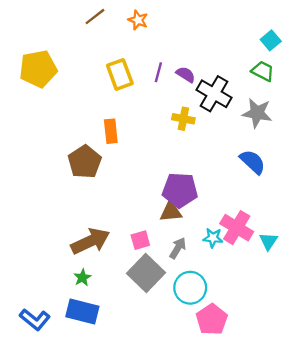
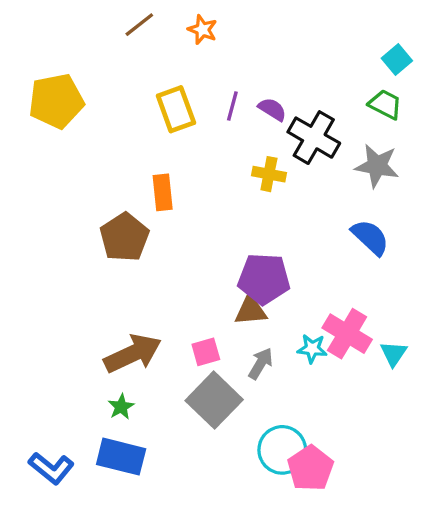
cyan circle: (190, 288) -> (282, 450), moved

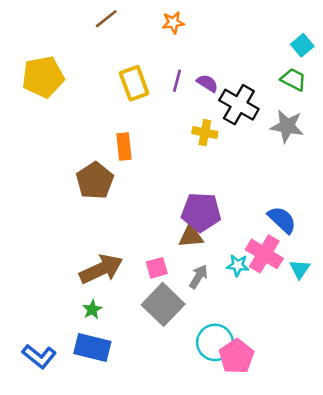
orange star: (202, 30) -> (173, 23), moved, turned -30
blue semicircle: (370, 237) -> (282, 220), moved

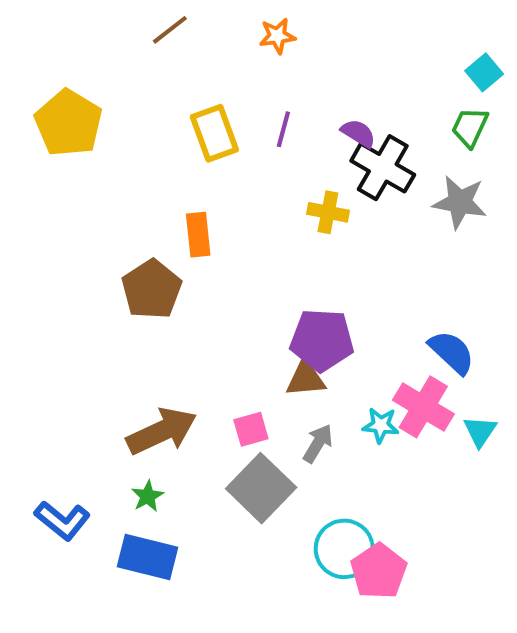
yellow pentagon: (43, 77) -> (68, 123), turned -30
green trapezoid: (293, 79) -> (470, 127), turned -92
purple semicircle: (207, 83) -> (358, 133), moved
blue L-shape: (39, 356) -> (62, 520), moved

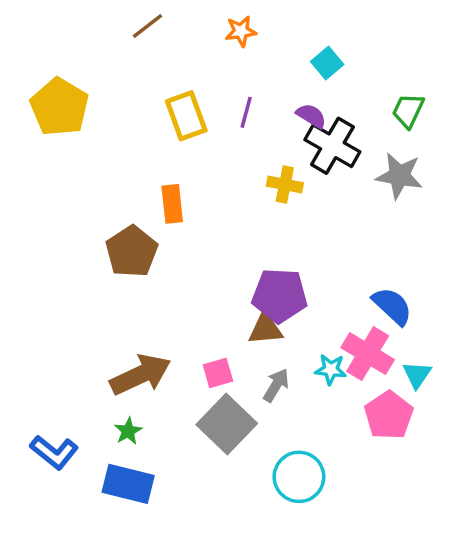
cyan square: (484, 72) -> (327, 63), moved
pink pentagon: (379, 571) -> (389, 415), moved

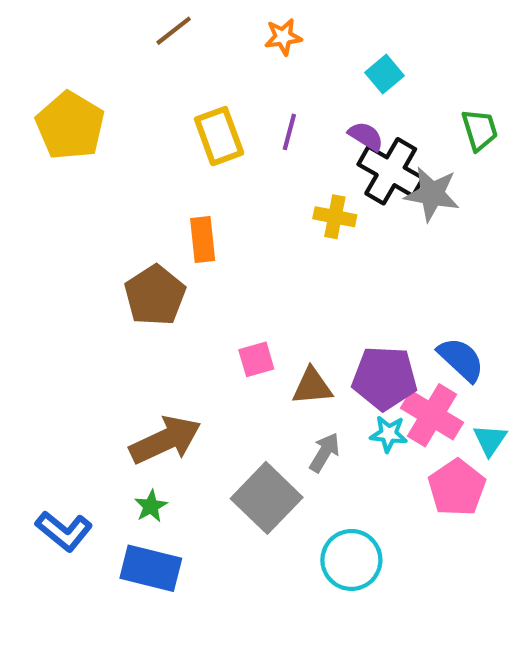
green trapezoid: (408, 111) -> (480, 130), turned 138
gray star: (399, 176) -> (432, 194), moved
purple pentagon: (280, 295) -> (384, 378), moved
pink square: (218, 373) -> (256, 359), moved

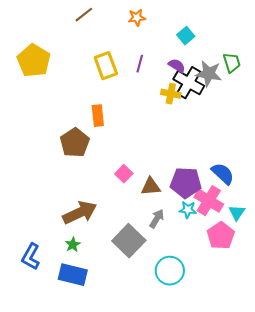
gray star: (432, 194) -> (209, 74), moved
yellow cross: (335, 217) -> (171, 94), moved
pink square: (256, 359) -> (124, 174), turned -30
blue L-shape: (64, 531) -> (31, 257), turned 80

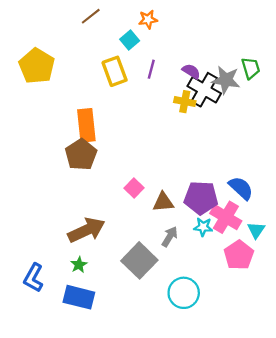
cyan square: (186, 36) -> (130, 40), moved
orange rectangle: (98, 116) -> (86, 125), moved, size x1.4

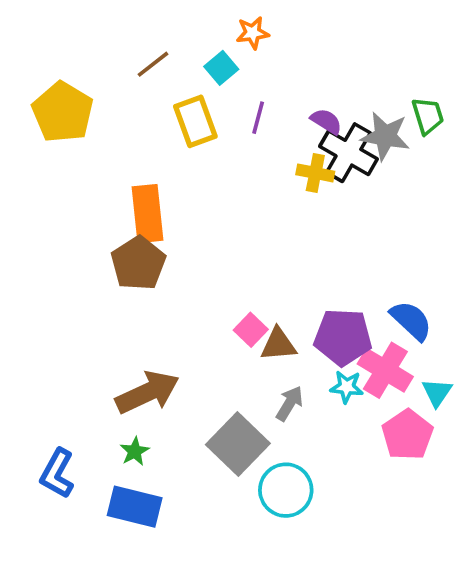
brown line: (91, 16) -> (153, 64), moved
pink square: (134, 188) -> (251, 330), moved
cyan circle: (184, 293) -> (286, 490), moved

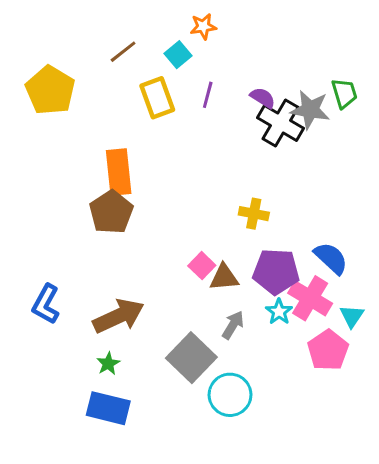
yellow cross: (315, 173) -> (254, 214), moved
cyan star: (347, 387) -> (279, 312), turned 30
blue L-shape: (57, 474) -> (46, 304), moved

